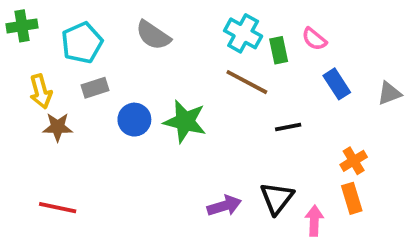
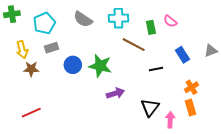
cyan cross: (243, 33) -> (118, 18), moved, turned -30
blue rectangle: (337, 84) -> (182, 55), moved
purple arrow: (224, 206) -> (115, 93), moved
red line: (58, 208) -> (31, 113), turned -36

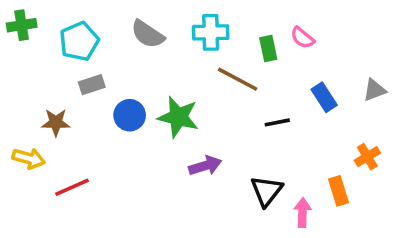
yellow arrow: (22, 50) -> (29, 158), moved, turned -60
orange cross: (192, 87) -> (367, 157), moved
red line: (31, 113) -> (72, 187), moved

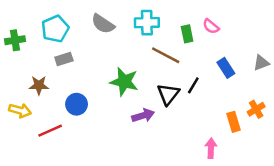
green cross: (22, 25) -> (15, 40), moved
blue circle: (130, 115) -> (77, 104), moved
black line: (277, 122) -> (193, 85), turned -48
black triangle: (266, 191) -> (168, 94), moved
orange rectangle: (338, 191) -> (234, 122), moved

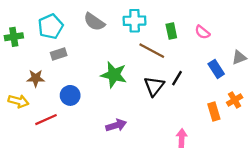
pink semicircle: (211, 26) -> (202, 32), moved
blue rectangle: (226, 68) -> (216, 69), moved
purple arrow: (143, 116) -> (116, 125), moved
pink arrow: (211, 148) -> (182, 138), moved

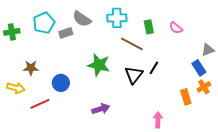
gray rectangle: (59, 54) -> (66, 33), moved
blue rectangle: (216, 69) -> (199, 68), moved

